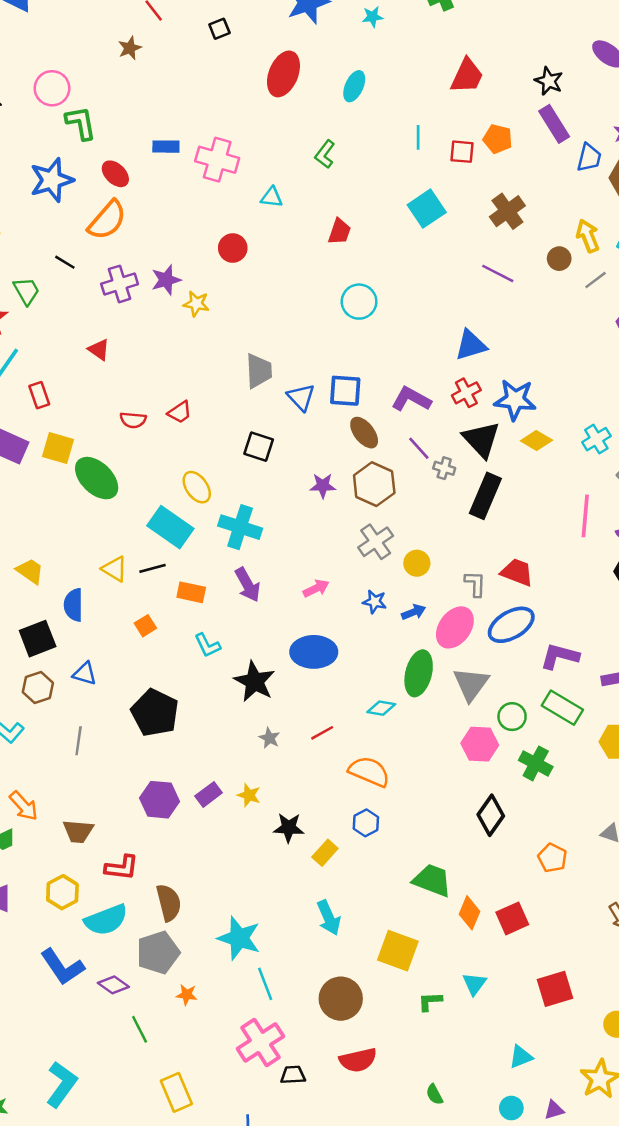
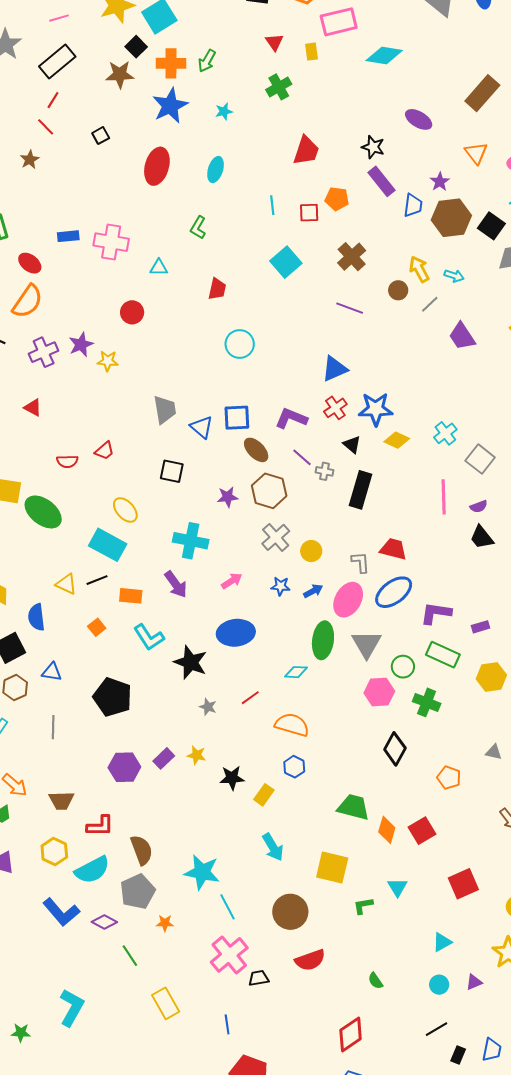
black triangle: (481, 440) -> (352, 445), size x0.6
cyan cross: (240, 527) -> (191, 541), moved
cyan L-shape: (207, 645) -> (149, 637), size x1.4

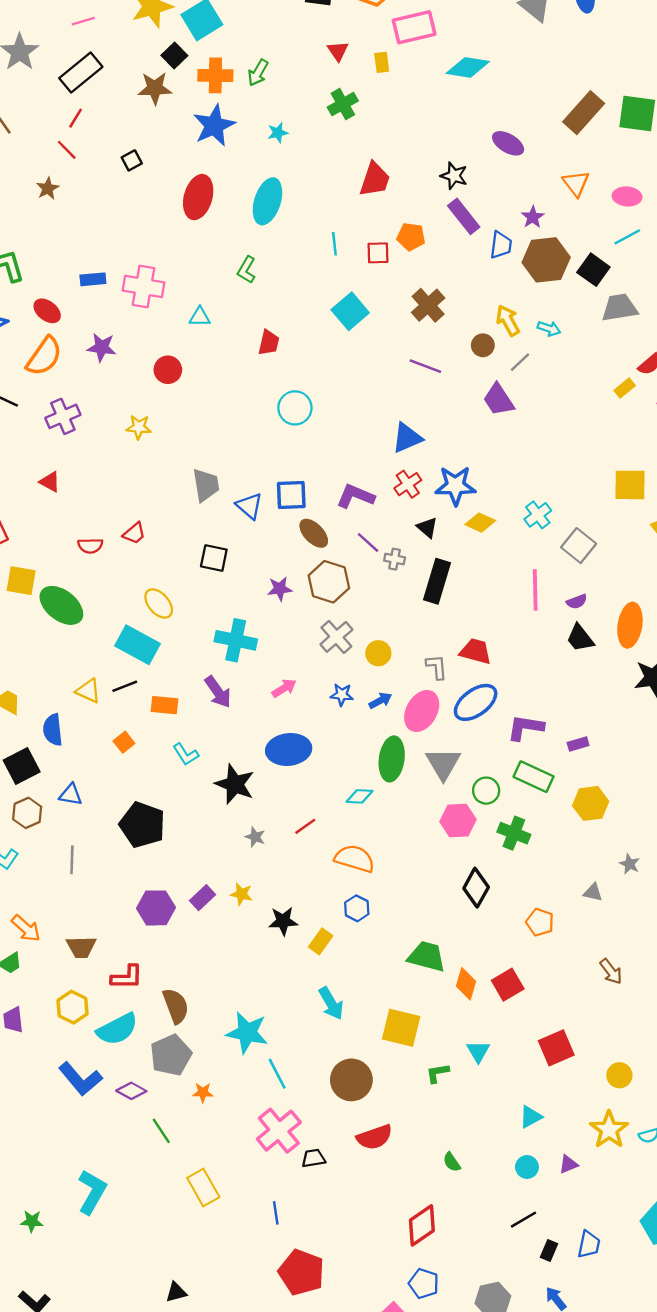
cyan ellipse: (216, 170) -> (267, 201), size x1.5
purple trapezoid: (462, 336) -> (499, 400), moved
purple star: (81, 344) -> (102, 347), moved, turned 30
cyan L-shape: (149, 637) -> (186, 754), size x0.7

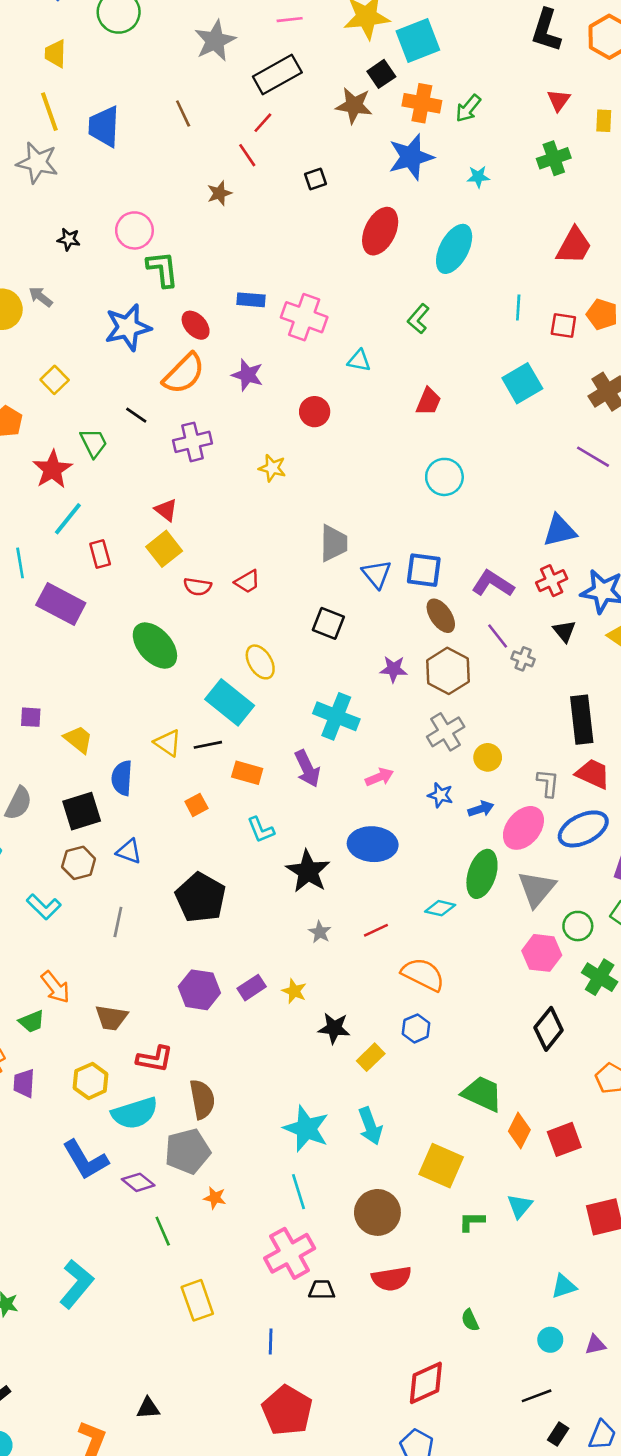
yellow square: (21, 581) -> (164, 549), moved, turned 32
black rectangle: (437, 581) -> (582, 720), moved, turned -33
cyan star: (247, 1033) -> (306, 1129), moved

